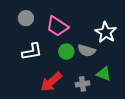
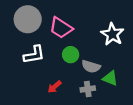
gray circle: (26, 18) -> (28, 19), size x1.6
gray semicircle: (87, 51) -> (91, 66), moved
red arrow: (51, 82) -> (54, 87), size x0.6

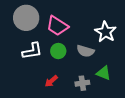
green circle: (71, 55) -> (58, 51), moved
gray semicircle: (91, 66) -> (85, 51), moved

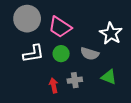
red arrow: (51, 81) -> (54, 85), turned 120
gray cross: (82, 83) -> (75, 80), moved

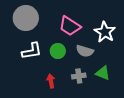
pink trapezoid: (60, 27) -> (70, 26), moved
gray cross: (75, 80) -> (79, 76), moved

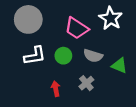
white star: (105, 32) -> (111, 18), moved
green triangle: (103, 73) -> (119, 66), moved
gray cross: (79, 76) -> (86, 83), turned -32

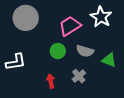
pink trapezoid: (77, 28) -> (70, 26), turned 115
white L-shape: (35, 56) -> (16, 62), moved

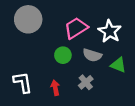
white star: (101, 17) -> (110, 31), moved
white L-shape: (16, 62) -> (23, 82), moved, turned -90

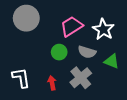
gray cross: (86, 82) -> (81, 78), size x1.5

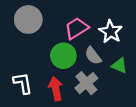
green circle: (59, 52) -> (63, 56), size x1.5
gray semicircle: (87, 52) -> (93, 56), turned 36
red arrow: (52, 83) -> (56, 89), size x1.5

